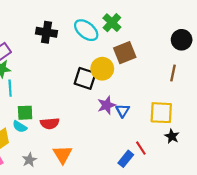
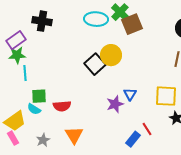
cyan ellipse: (86, 30) -> (96, 19), turned -35
black cross: (46, 32) -> (42, 21), moved
brown square: (125, 53) -> (132, 24), moved
black square: (85, 78) -> (95, 64), turned 30
purple star: (107, 105) -> (115, 104), moved

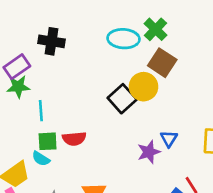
brown square: (132, 24) -> (162, 63), moved, turned -35
cyan line: (25, 73) -> (41, 111), moved
red semicircle: (62, 106) -> (74, 139), moved

